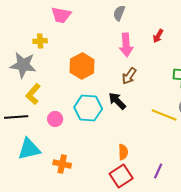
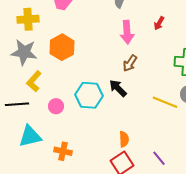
yellow cross: (40, 41) -> (28, 19), moved, size x1.5
orange hexagon: (82, 66) -> (62, 47), moved
purple line: (158, 171) -> (159, 158), turned -63

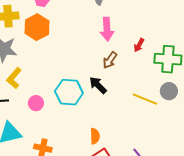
red arrow: (159, 23) -> (139, 45), moved
orange hexagon: (62, 47) -> (37, 27), moved
orange semicircle: (124, 139) -> (95, 136), moved

